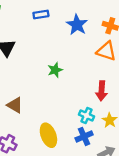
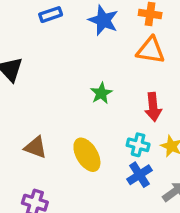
green star: (55, 70) -> (101, 93), moved
yellow ellipse: (48, 135) -> (87, 155), moved

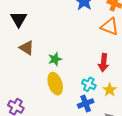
green star: (101, 93) -> (55, 59), moved
brown triangle: (36, 147) -> (27, 48), moved

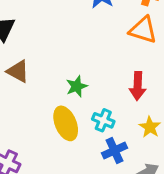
green star: (55, 59) -> (77, 86), moved
cyan cross: (89, 84) -> (103, 120), moved

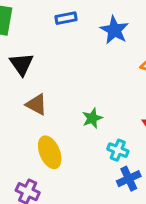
yellow ellipse: (66, 123) -> (50, 152), moved

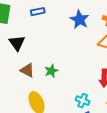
blue rectangle: (66, 18) -> (38, 12), moved
green star: (92, 118) -> (51, 71), moved

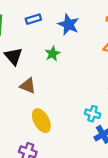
blue star: (80, 20) -> (68, 25), moved
green star: (51, 71) -> (53, 54), moved

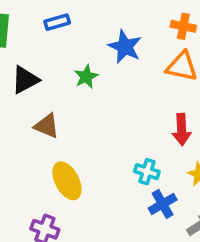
blue star: (68, 25) -> (125, 47), moved
black triangle: (13, 56) -> (25, 80), turned 42

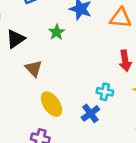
brown triangle: (47, 126) -> (34, 68), turned 30
blue cross: (163, 204) -> (90, 113), moved

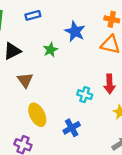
cyan cross: (105, 92) -> (85, 95), moved

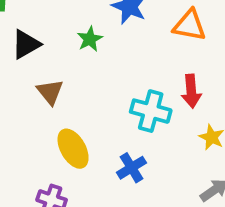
cyan cross: (85, 95) -> (151, 111), size x1.5

